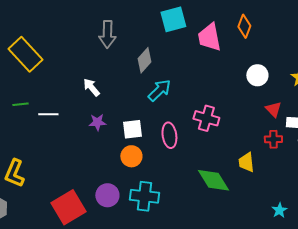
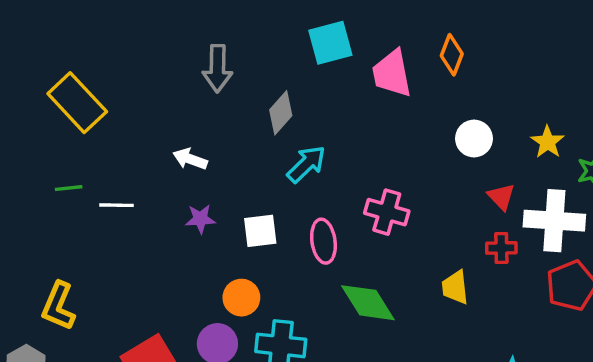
white arrow: (91, 87) -> (190, 159), turned -30
orange circle: (131, 156) -> (241, 298), moved
green diamond: (213, 180) -> (368, 303), moved

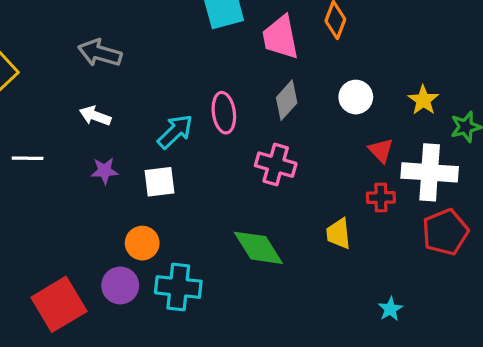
gray arrow: (217, 68) -> (100, 53), moved, turned 105
gray diamond: (281, 113) -> (287, 100), moved
cyan arrow: (306, 164) -> (175, 132), moved
pink ellipse: (323, 241) -> (224, 113), moved

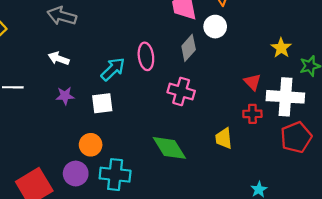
white circle: (356, 97) -> (215, 27), moved

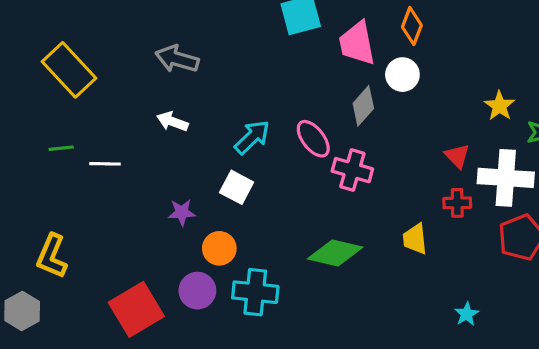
pink ellipse: (146, 56) -> (313, 139), moved, turned -30
purple star: (65, 96) -> (182, 212), moved
white square: (102, 103) -> (237, 187), turned 35
green diamond: (169, 148) -> (335, 253), turned -45

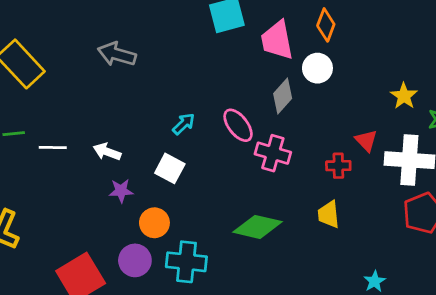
white arrow: (172, 122) -> (107, 152), moved
cyan arrow: (252, 137) -> (184, 124), size x0.7
red cross: (457, 203) -> (338, 166), moved

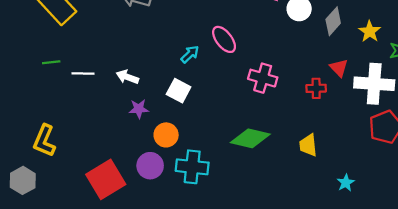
gray diamond: (283, 96) -> (333, 21), moved
pink ellipse: (238, 125) -> (224, 39), moved
yellow trapezoid: (329, 214) -> (308, 145), moved

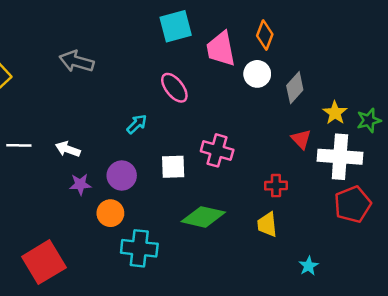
yellow star: (370, 31) -> (335, 113), moved
pink ellipse: (224, 39) -> (174, 88), moved
red cross: (316, 88) -> (276, 186), moved
white square: (179, 91) -> (173, 167), moved, turned -30
purple circle: (150, 166) -> (122, 176), moved

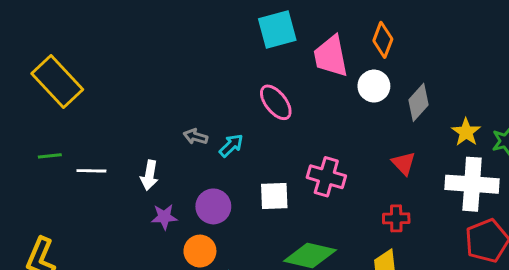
gray arrow: (77, 61) -> (195, 137), moved, size x0.6
red triangle: (301, 139) -> (404, 163), moved
white arrow: (68, 149) -> (149, 175), turned -100

